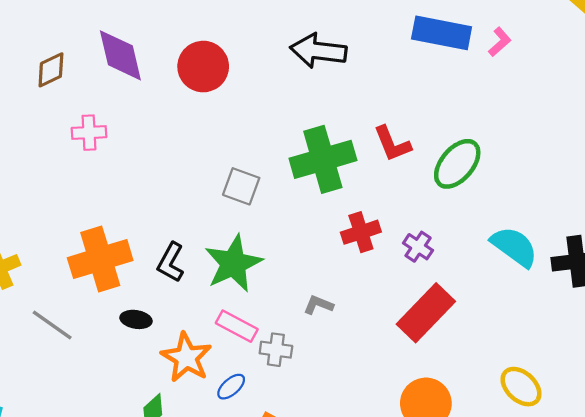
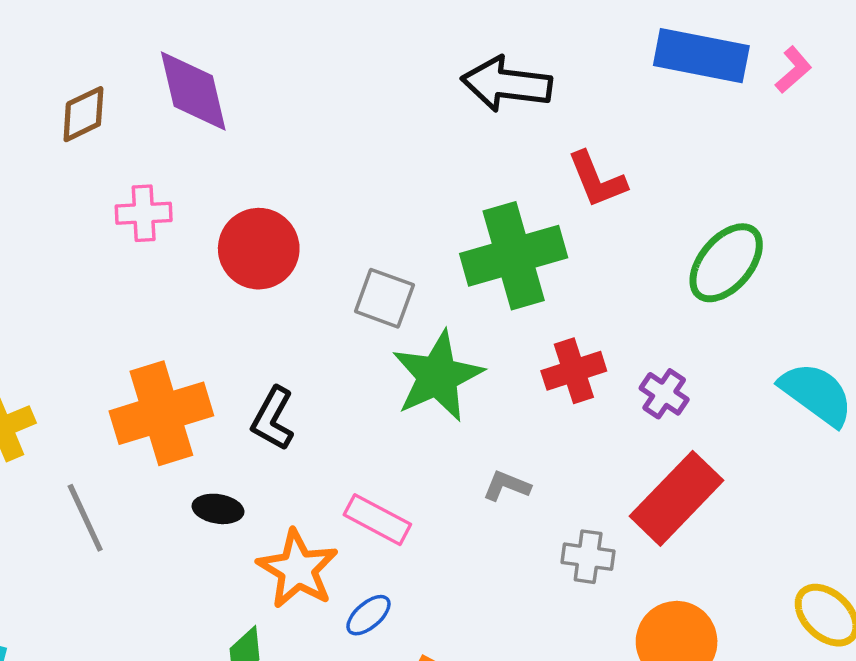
red circle: (203, 67) -> (259, 249), moved
red L-shape: (392, 144) -> (597, 180), moved
green star: (233, 263) -> (438, 376), moved
gray line: (52, 325) -> (85, 518), turned 30
gray cross: (276, 350) -> (588, 557), moved

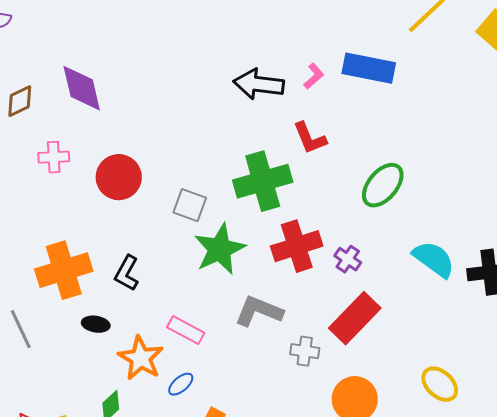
pink L-shape: (793, 70) -> (314, 76), moved
red cross: (574, 371) -> (297, 246), size x1.4
gray L-shape: (507, 486) -> (259, 311), size x1.8

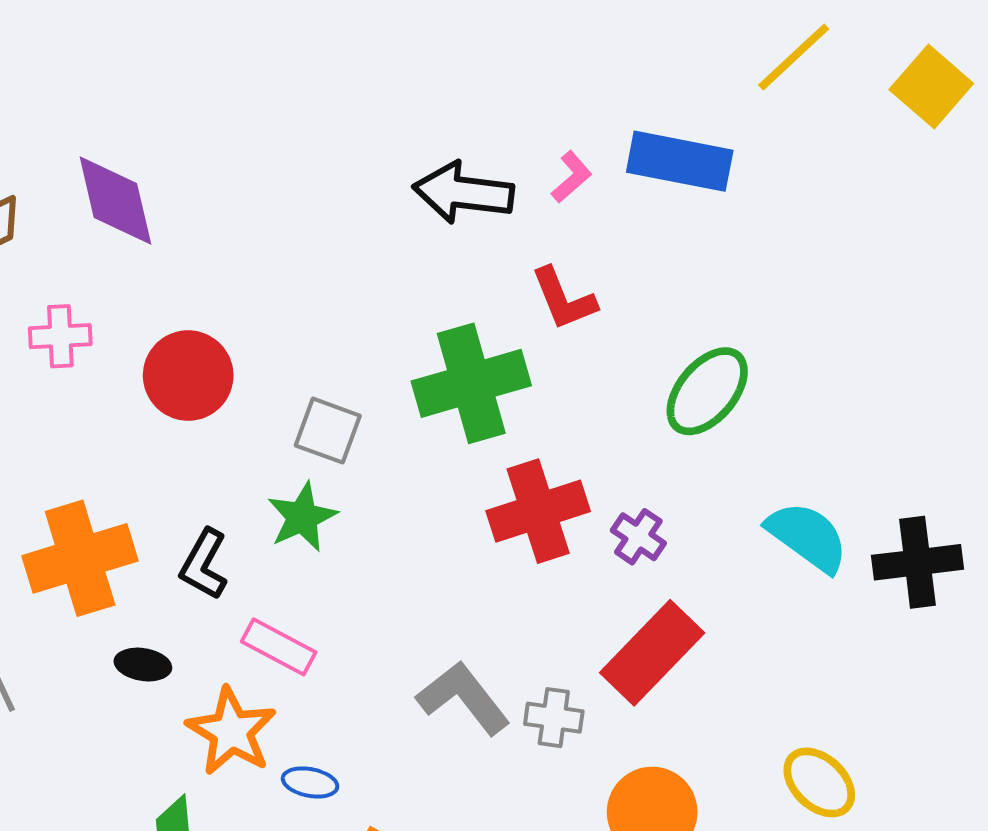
green star: (220, 249) -> (302, 517), moved, size x0.7
gray L-shape: (259, 311) -> (463, 698), moved, turned 30
pink rectangle: (186, 330) -> (279, 647), moved
blue ellipse: (181, 384) -> (310, 782), turned 52

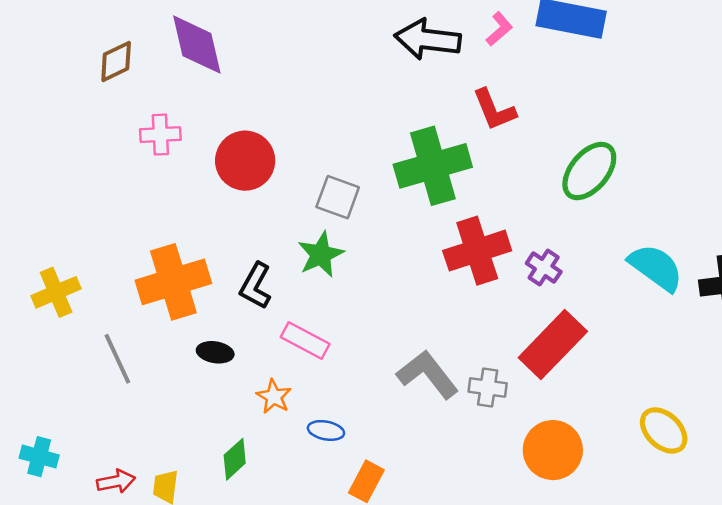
orange star: (231, 731) -> (274, 397), size x0.6

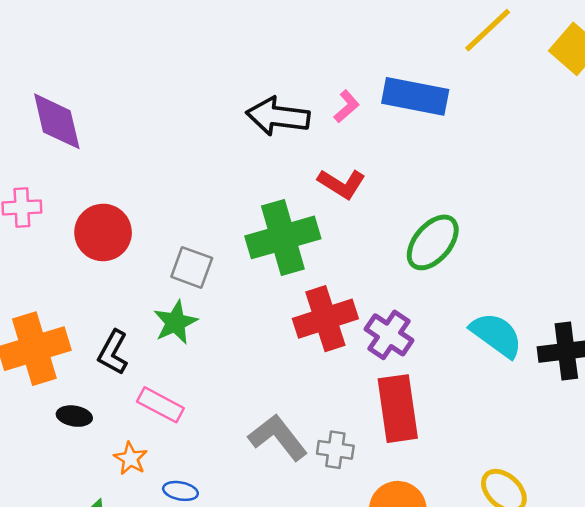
red L-shape: (494, 110) -> (342, 184), turned -36
purple cross: (544, 268) -> (389, 335), size x1.4
red rectangle: (553, 344) -> (398, 409), turned -52

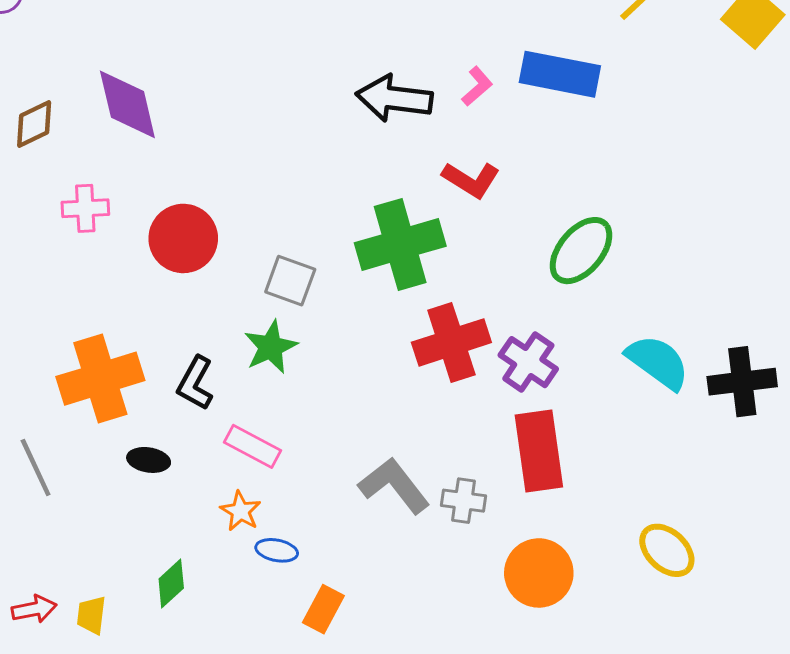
orange star: (131, 459) -> (240, 511), moved

